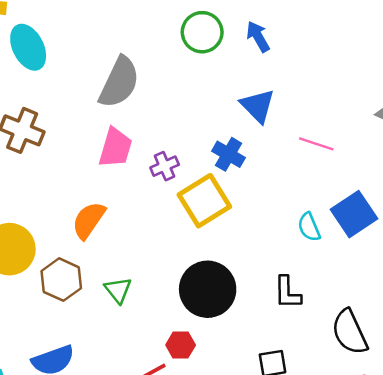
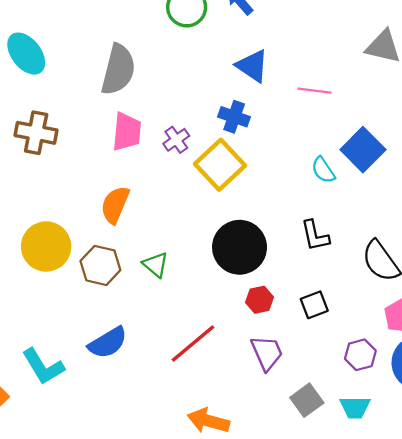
red hexagon: (181, 345) -> (259, 300), moved

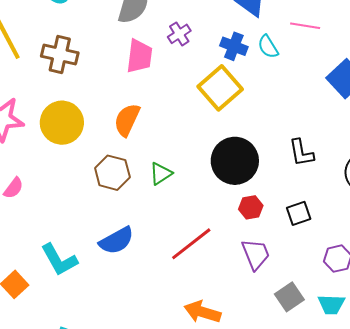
purple cross: (176, 140) -> (179, 34), moved
cyan semicircle: (323, 170) -> (268, 47), moved
yellow circle: (46, 246) -> (62, 123), moved
green triangle: (156, 265) -> (161, 174), turned 45

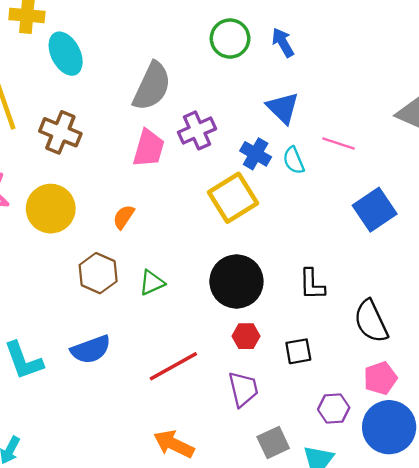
purple cross: (179, 34) -> (197, 130), size x1.4
orange semicircle: (127, 120) -> (124, 217), size x0.7

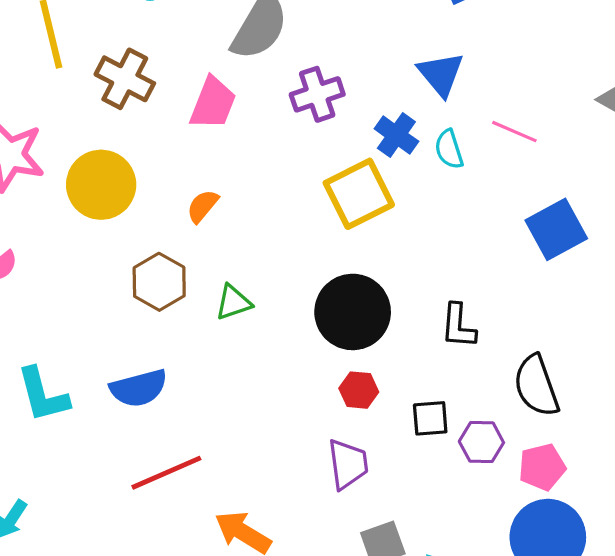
pink trapezoid: (149, 148) -> (213, 103), moved
red line: (173, 366) -> (166, 473), moved
purple hexagon: (334, 408) -> (481, 442), moved

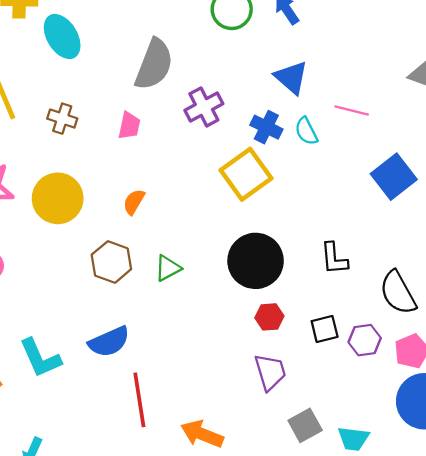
brown cross: (125, 79) -> (62, 119), size x0.7
pink trapezoid: (213, 103) -> (129, 126), size x0.7
red line: (166, 473) -> (139, 400), turned -66

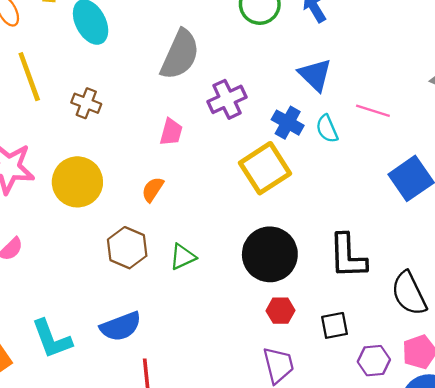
pink trapezoid: (129, 126) -> (171, 132), moved
black L-shape: (334, 258) -> (348, 256), size x1.4
purple hexagon: (365, 340) -> (374, 361), moved

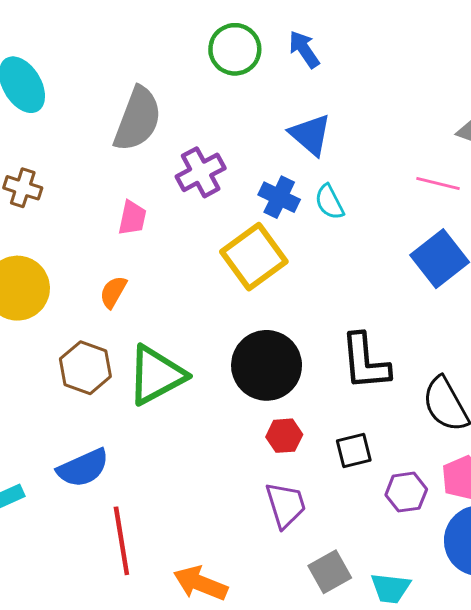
pink line: (373, 111) -> (438, 184), moved
green triangle: (183, 257) -> (156, 375), size x1.8

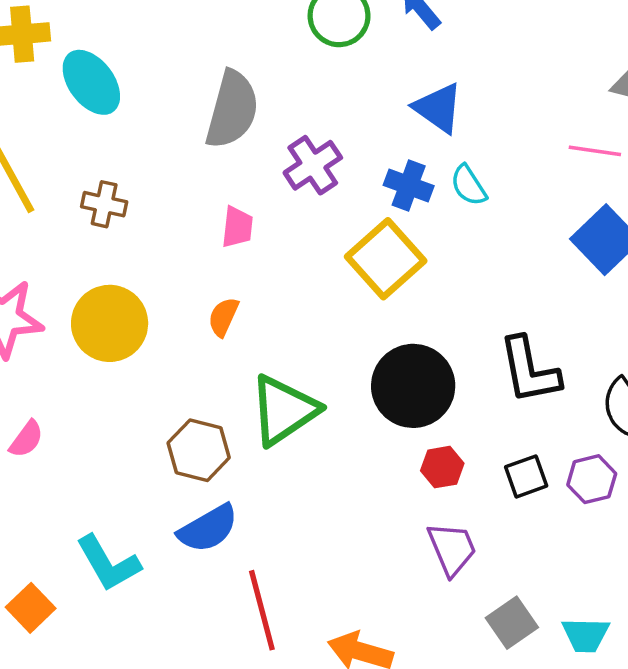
brown hexagon: (85, 368) -> (199, 450), moved
purple hexagon: (406, 492) -> (592, 479), moved

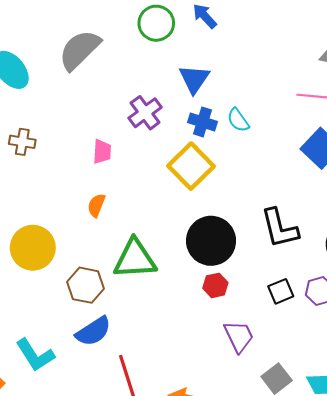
blue triangle: (438, 108) -> (194, 79), moved, turned 32
gray semicircle: (232, 110) -> (80, 50), moved, turned -147
yellow circle: (110, 323) -> (33, 248), moved
green triangle: (284, 410) -> (135, 259), turned 33
red hexagon: (442, 467) -> (215, 285), moved

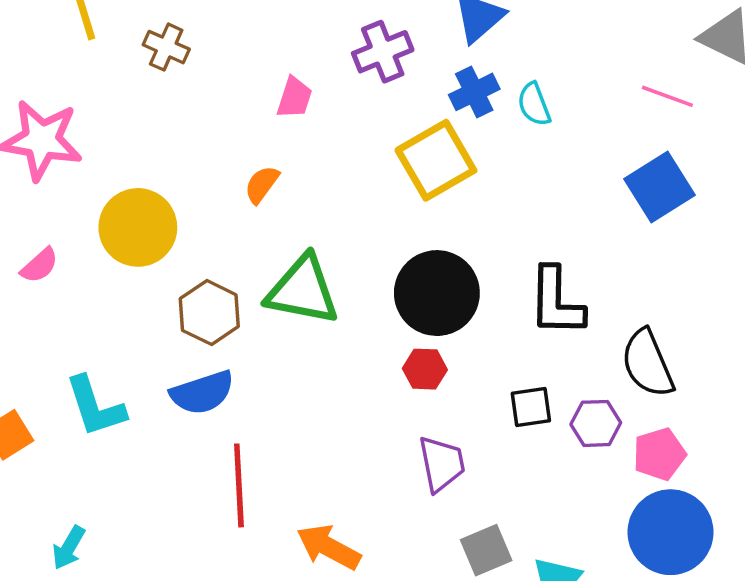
blue cross: (203, 122) -> (474, 92), turned 32

